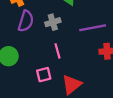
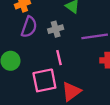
pink square: (44, 75) -> (44, 80), size x1.6

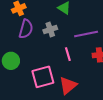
pink line: (59, 58) -> (68, 54), moved

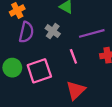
gray cross: (50, 30) -> (53, 31), turned -32
pink square: (43, 77) -> (39, 71), moved

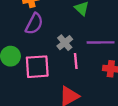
gray cross: (53, 31) -> (65, 43), moved

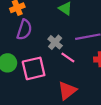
pink line: (76, 61) -> (68, 57), turned -40

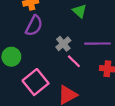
pink square: (34, 68) -> (36, 82), moved, turned -35

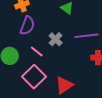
pink line: (74, 61) -> (37, 52), moved

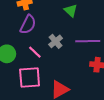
pink square: (34, 77) -> (30, 78), turned 35

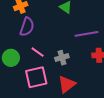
gray cross: (56, 41) -> (62, 58), moved, turned 32

